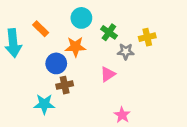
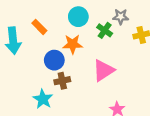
gray star: (126, 51) -> (121, 17), moved
pink triangle: (108, 74) -> (103, 70), size x1.5
cyan star: (44, 104) -> (43, 99), turned 30

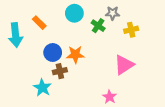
orange star: (73, 44) -> (75, 55), moved
pink triangle: (103, 70) -> (124, 65), moved

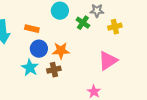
orange rectangle: (39, 23) -> (32, 29), moved, turned -32
brown cross: (60, 71) -> (54, 70), moved
cyan star: (42, 88) -> (30, 68), moved

